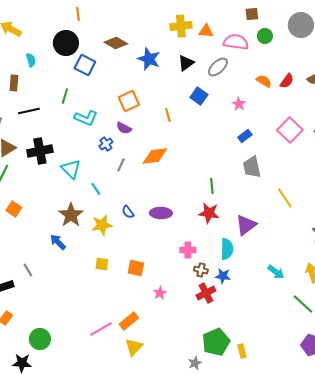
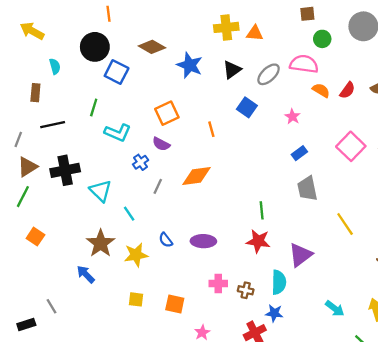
pink semicircle: (236, 42) -> (304, 64), moved
pink cross: (188, 250) -> (218, 283), moved
brown cross: (201, 270) -> (246, 290), moved

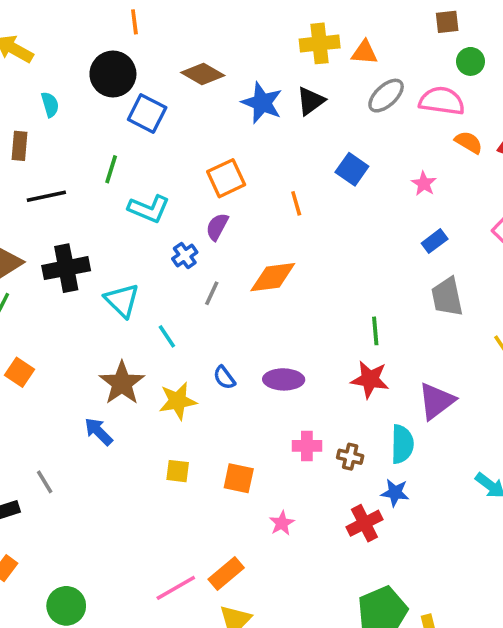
black triangle: (232, 70) -> (311, 101), moved
gray ellipse: (269, 74) -> (386, 96), moved
purple semicircle: (161, 144) -> (217, 227), turned 90

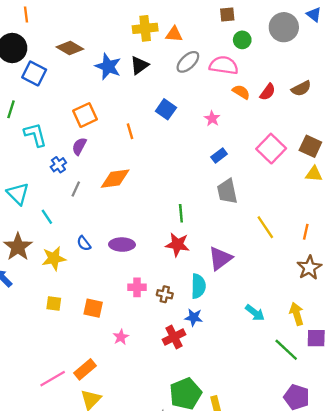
cyan L-shape: (149, 209) -> (35, 135), turned -128

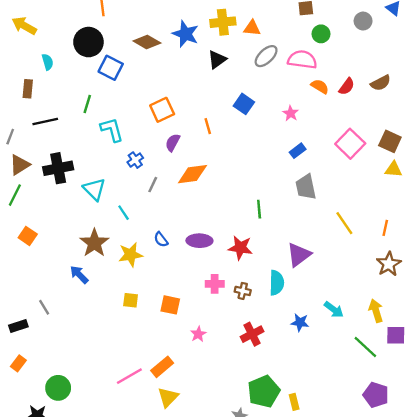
gray circle: (284, 27) -> (363, 21), size x0.6
blue star: (108, 67) -> (185, 34), moved
purple semicircle: (79, 146) -> (173, 143), moved
red star: (177, 245) -> (240, 248), moved
blue star: (194, 317) -> (300, 322), moved

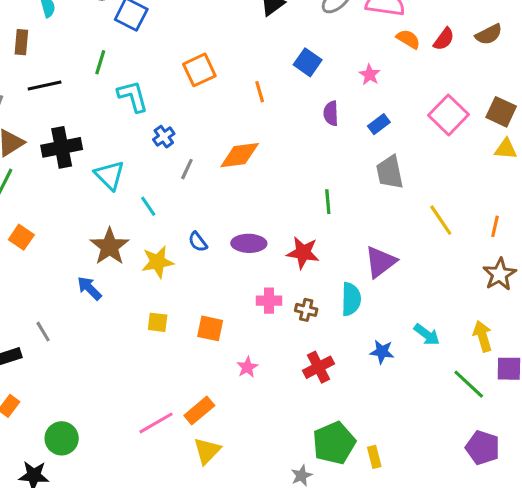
purple semicircle: (173, 143) -> (331, 113), moved, turned -30

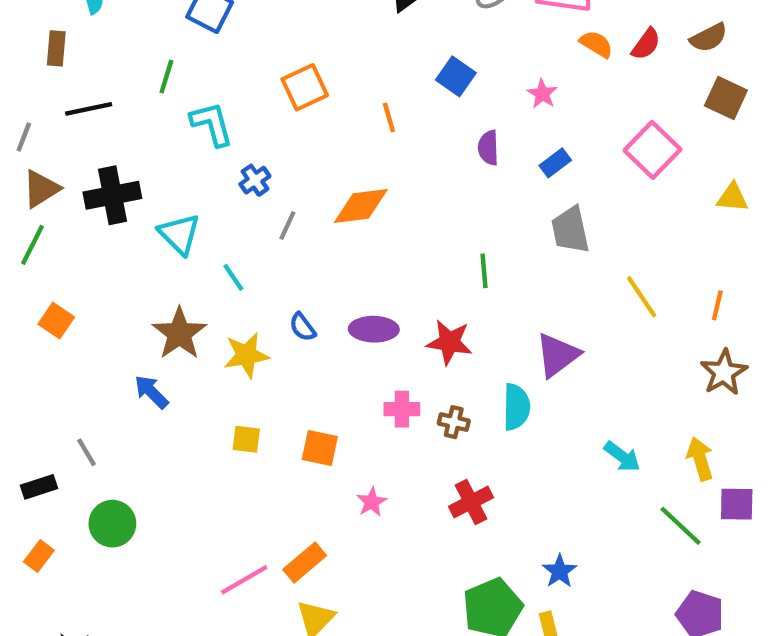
brown square: (501, 112) -> (726, 98), moved
blue star: (382, 352) -> (560, 571), moved, turned 30
green circle: (62, 438) -> (112, 524), moved

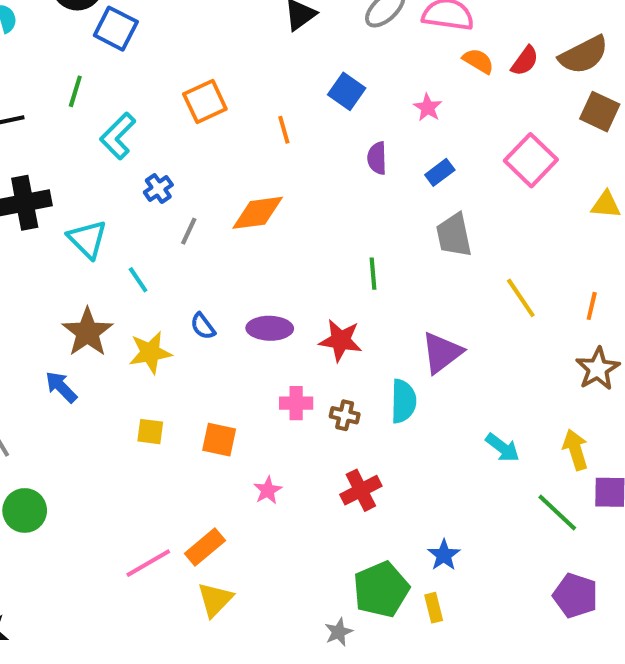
brown semicircle: (709, 38) -> (584, 55), size x1.4
cyan L-shape: (212, 124) -> (118, 136), turned -120

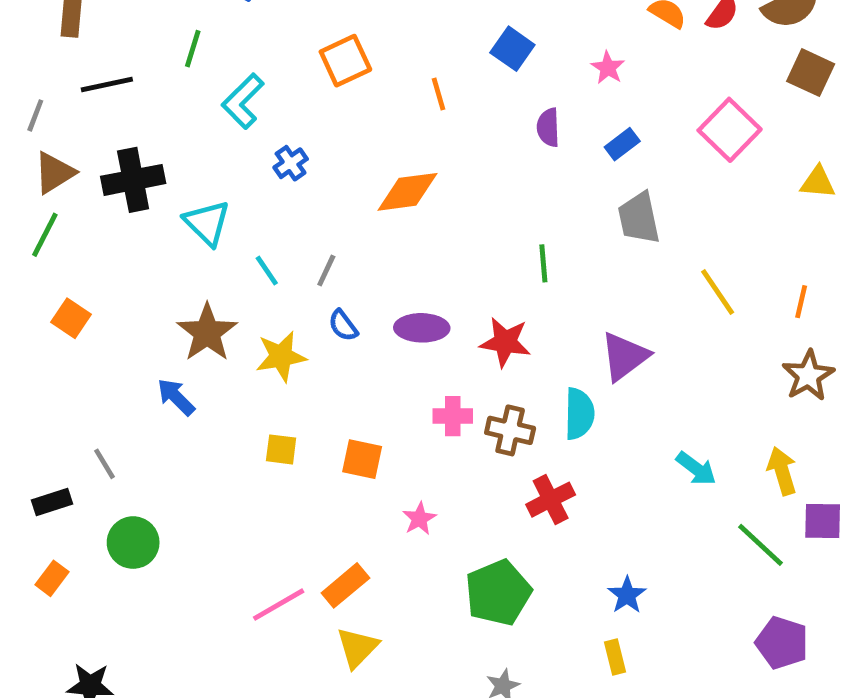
gray line: (189, 231) -> (326, 271), moved
brown cross: (345, 415) -> (510, 430), size x1.4
red cross: (361, 490) -> (551, 500), moved
green pentagon: (381, 589) -> (498, 593), moved

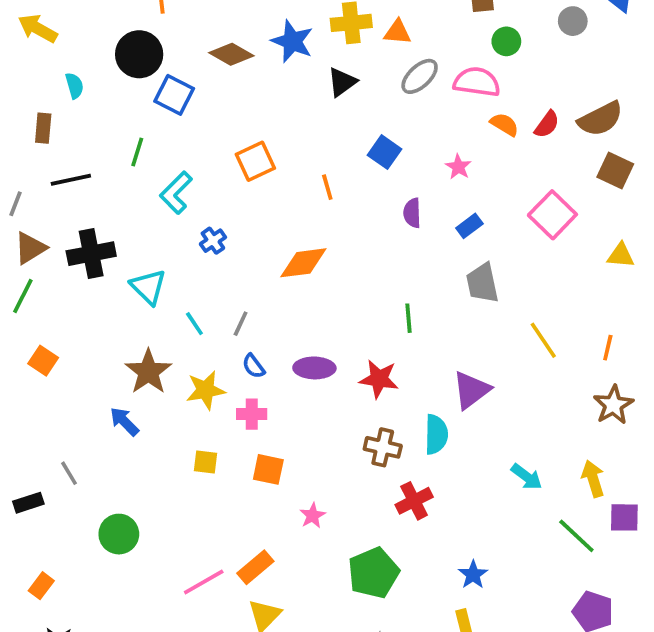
pink cross: (453, 416) -> (252, 414), moved
green circle: (133, 543) -> (119, 534), moved
orange rectangle: (52, 578) -> (41, 586), moved

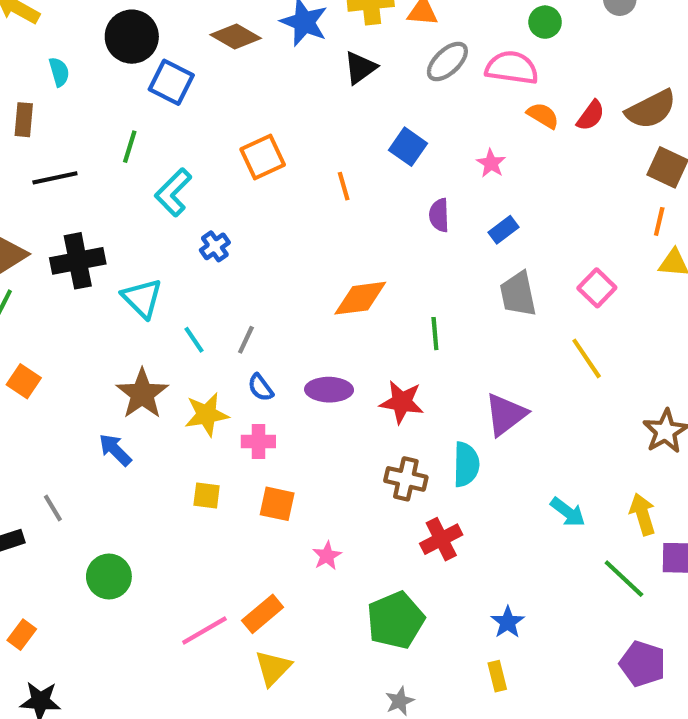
pink square: (552, 215) -> (597, 288), moved, size x0.7
orange diamond: (303, 263) -> (360, 298), moved
orange line: (608, 348) -> (659, 221), moved

